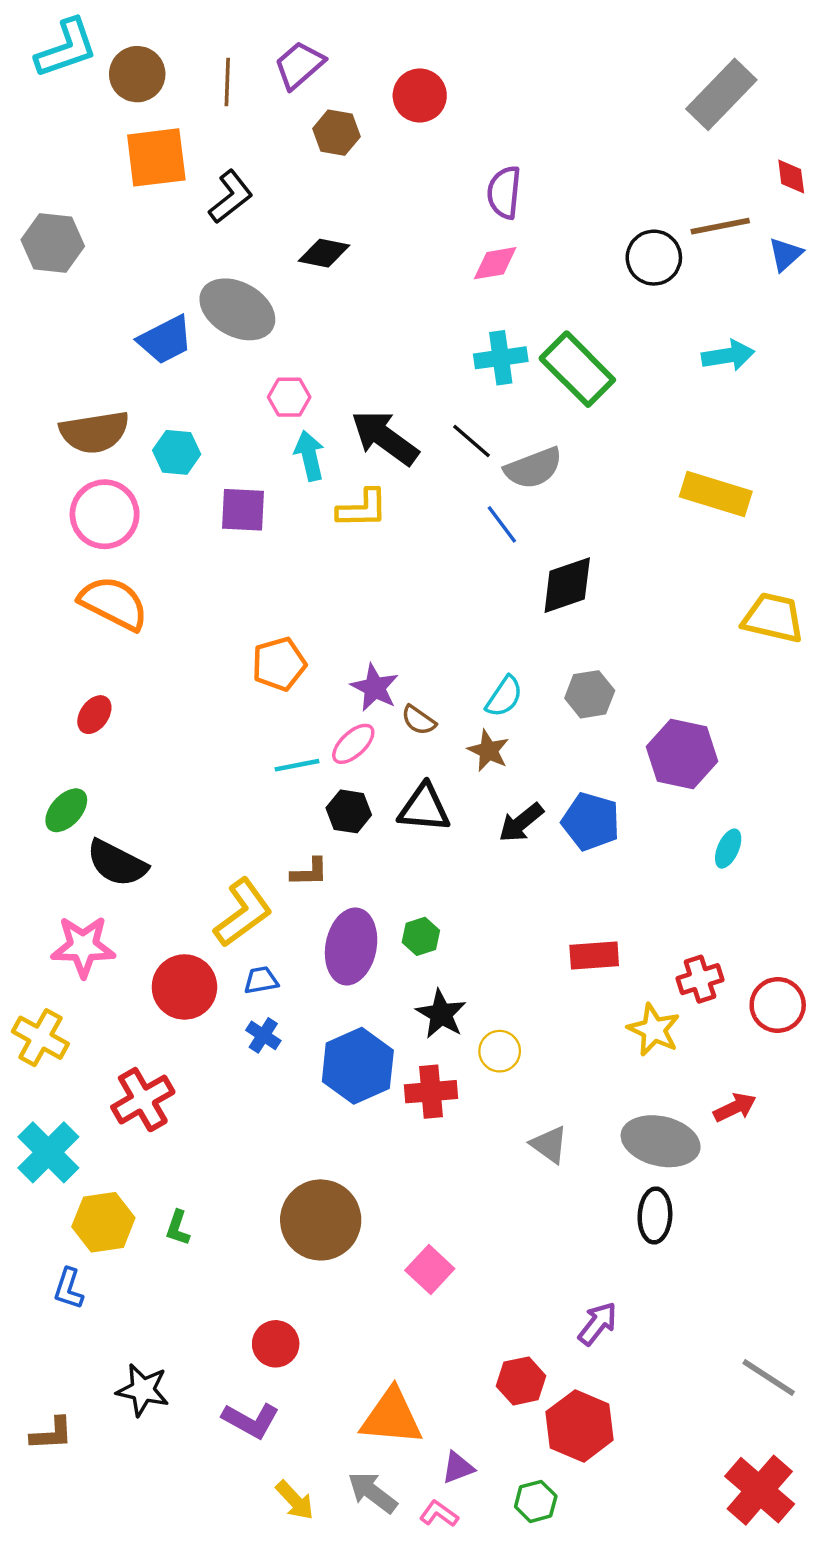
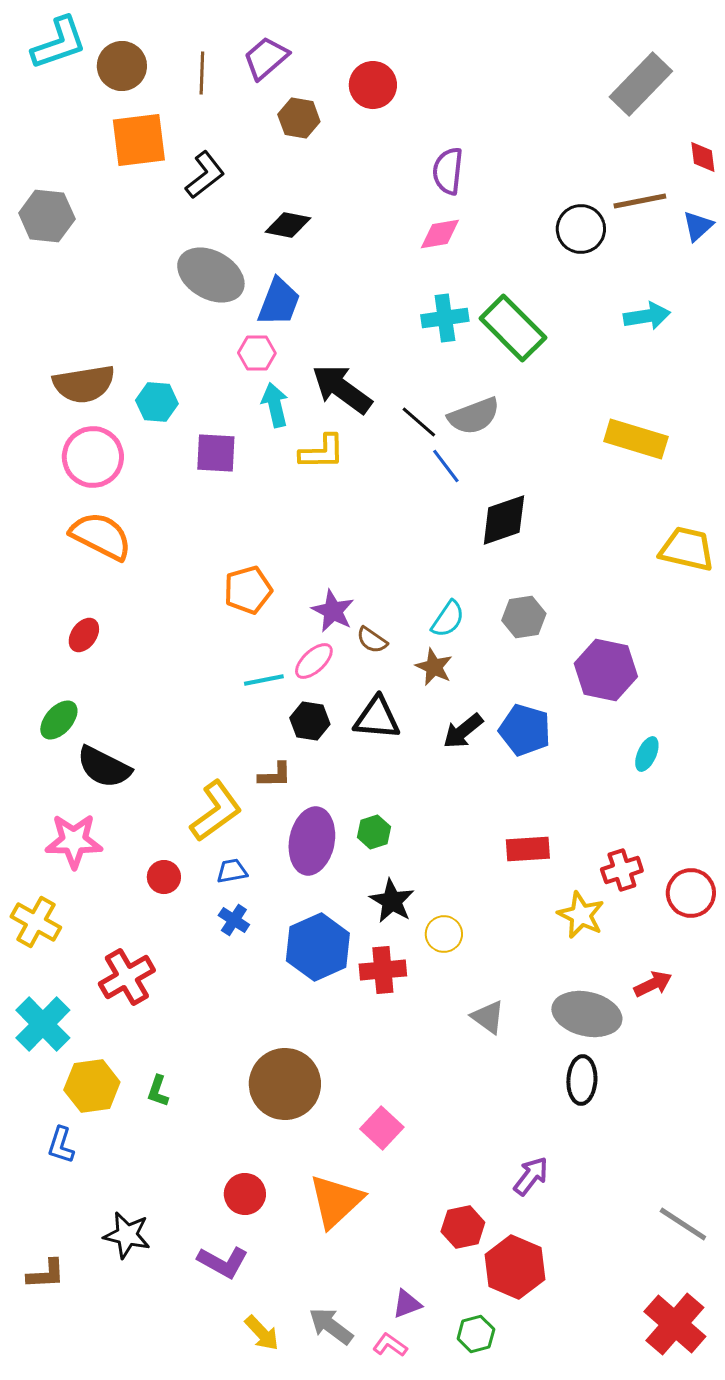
blue trapezoid: (165, 340) -> (279, 302), moved, turned -42
black line: (471, 441) -> (419, 422), moved
red circle: (184, 987) -> (164, 877), size x0.6
orange triangle: (392, 1417) -> (336, 1201), moved, turned -48

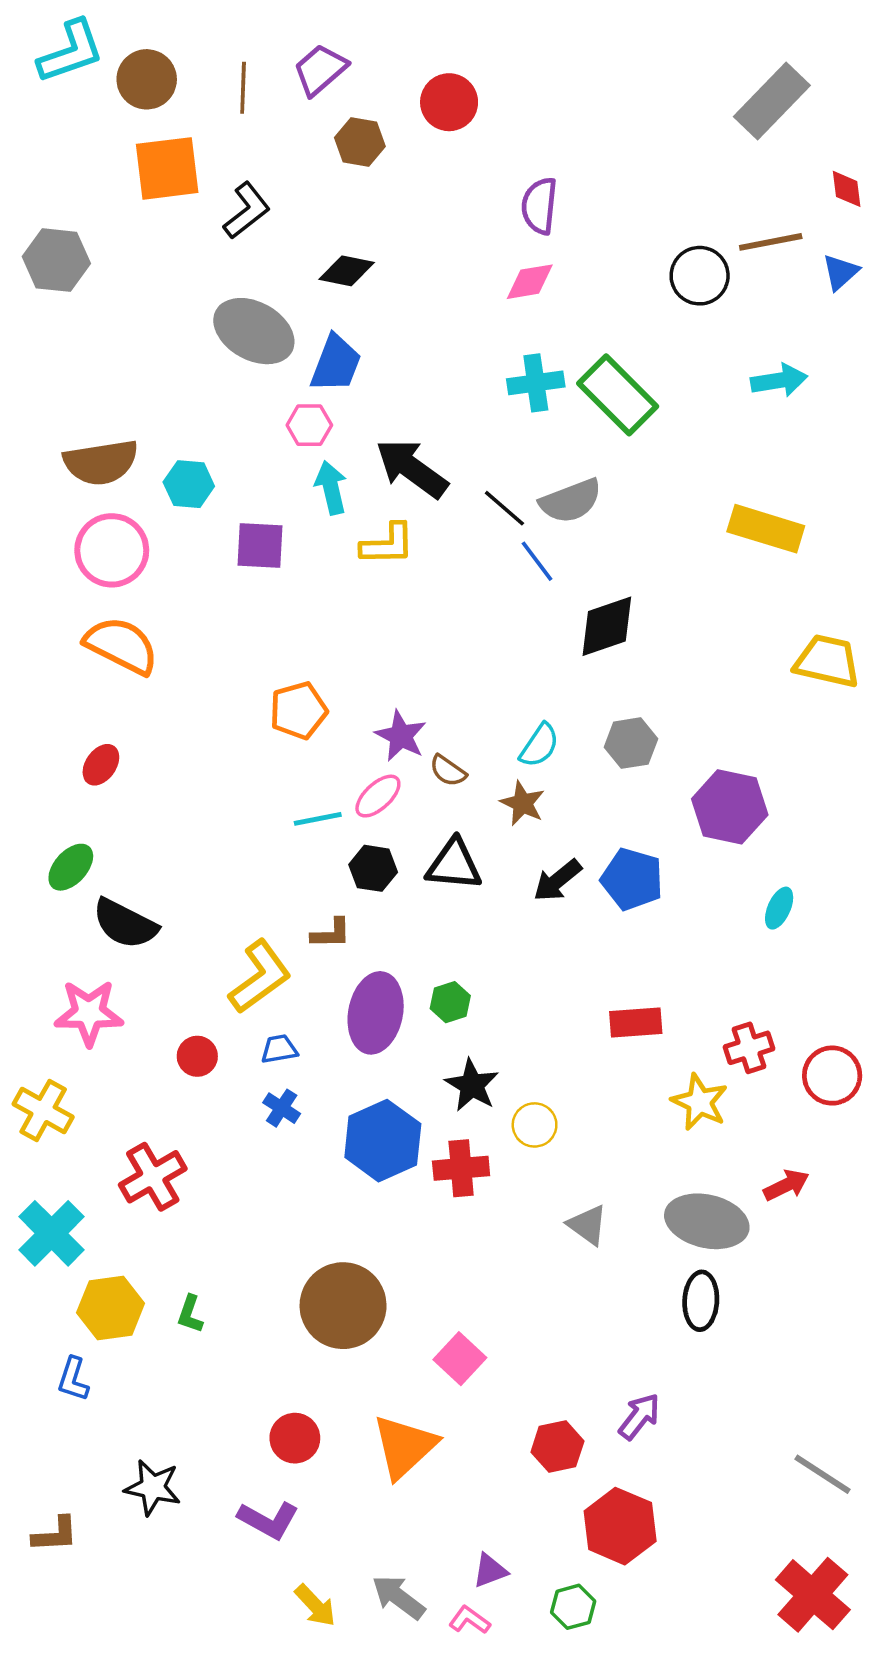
red hexagon: (463, 1227) -> (557, 1447), moved

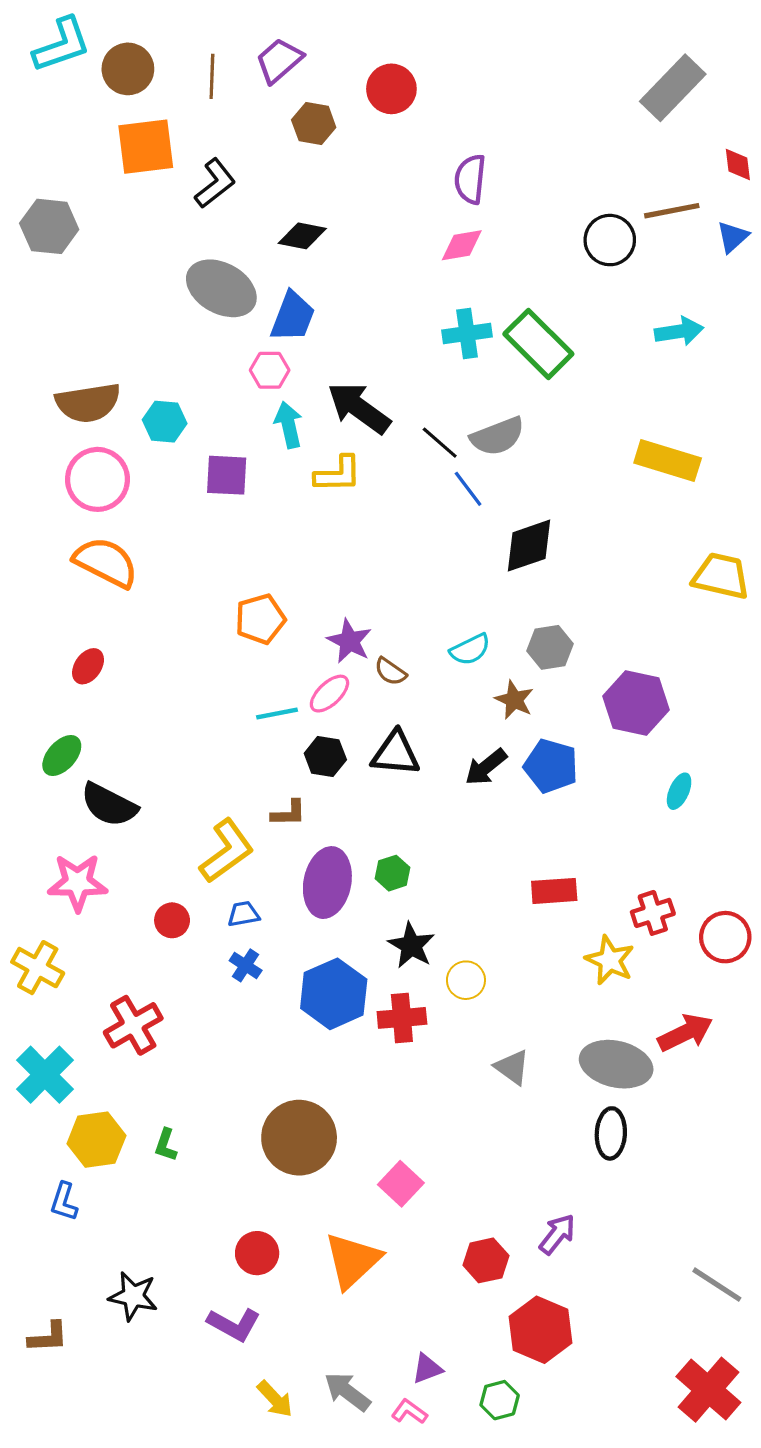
cyan semicircle: (539, 745) -> (470, 649), turned 30
brown star: (523, 803) -> (514, 700), moved
red arrow: (786, 1185) -> (685, 1033), size x1.4

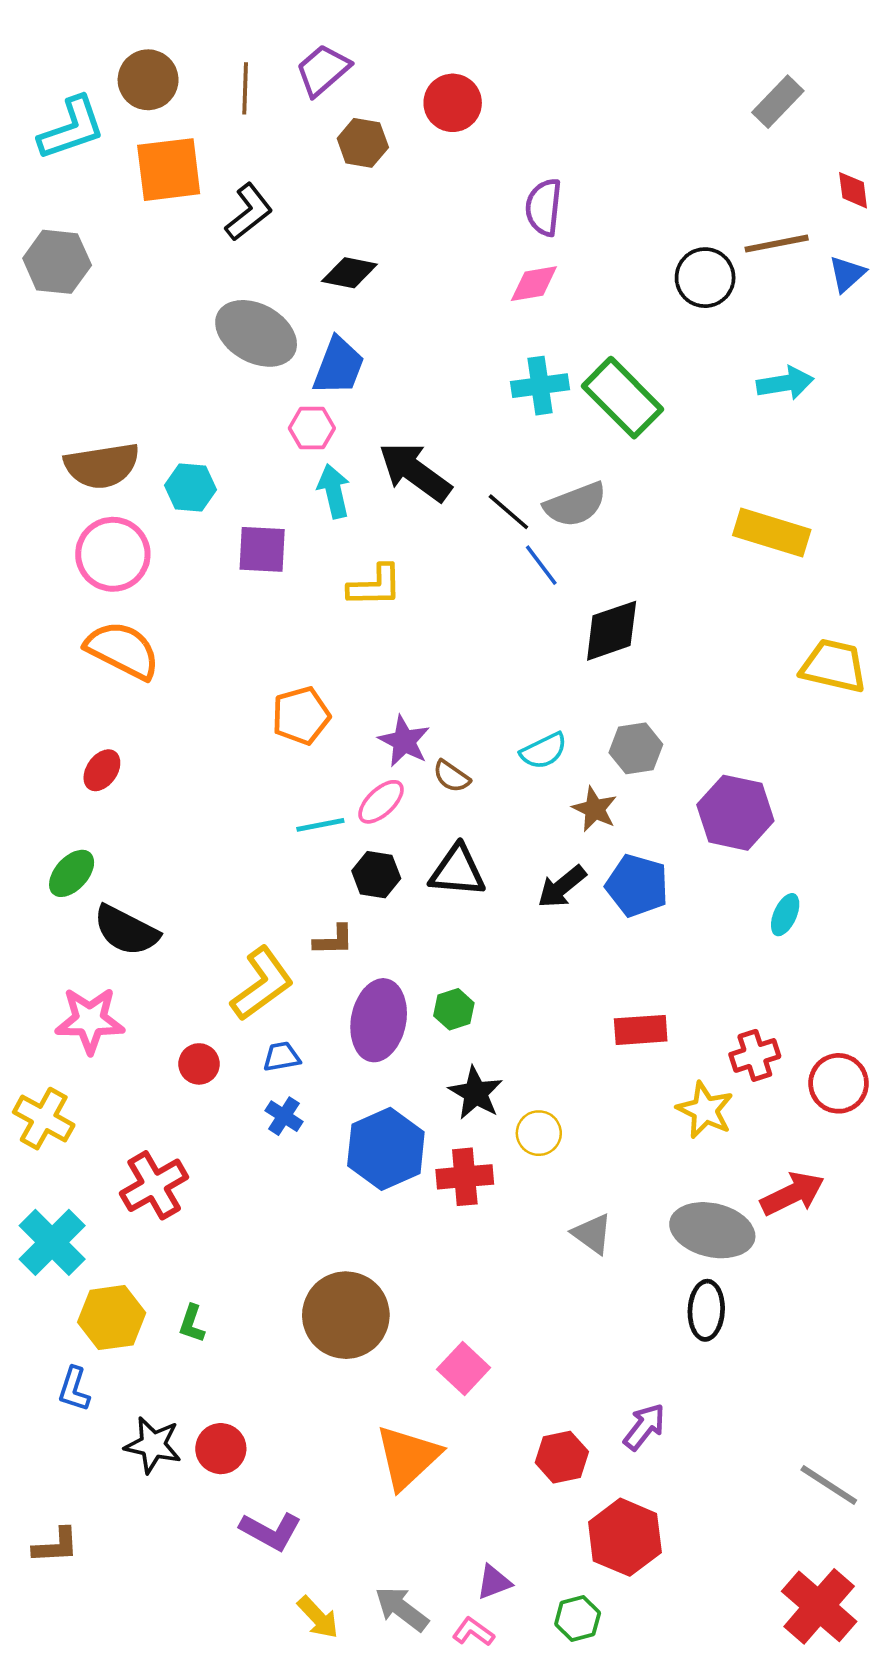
cyan L-shape: (62, 45) -> (72, 128), moved
gray rectangle: (673, 88) -> (778, 102), size x0.7
yellow L-shape: (338, 474) -> (375, 586), moved
red circle: (257, 1253) -> (221, 1449), moved
black star: (133, 1296) -> (153, 1445), moved

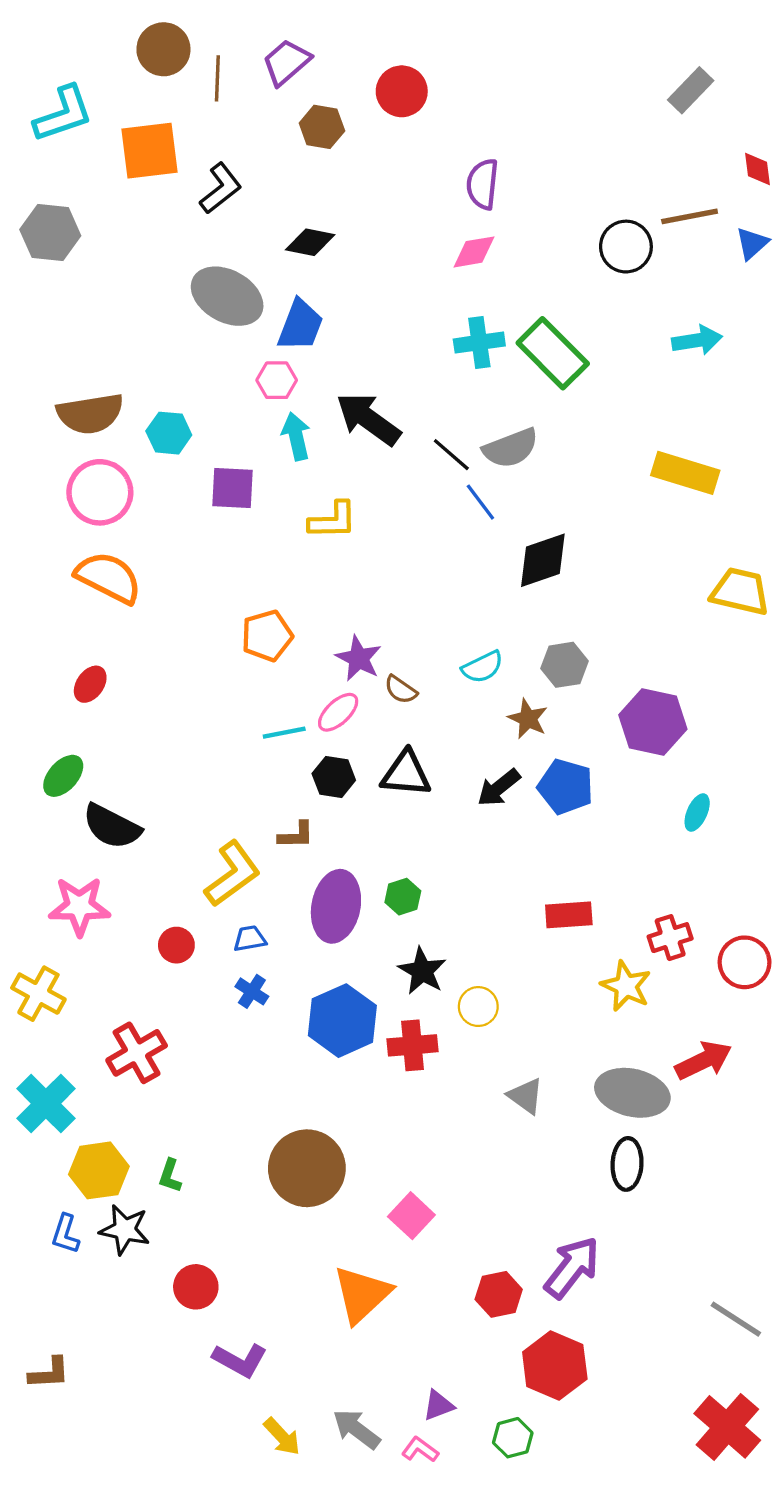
brown circle: (148, 80) -> (163, 49), moved
purple arrow: (644, 1427) -> (572, 1267), size x1.5
black star: (153, 1445) -> (125, 1230), moved

